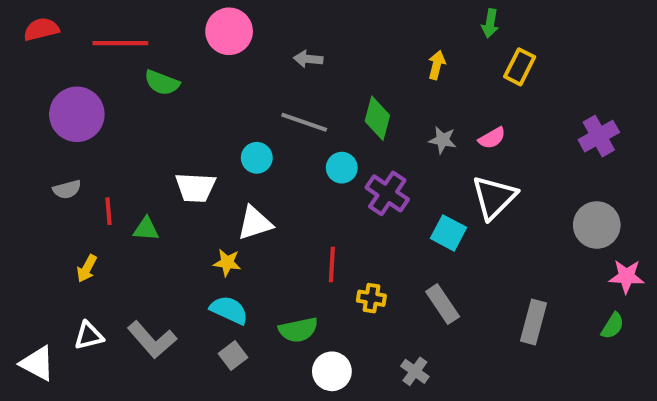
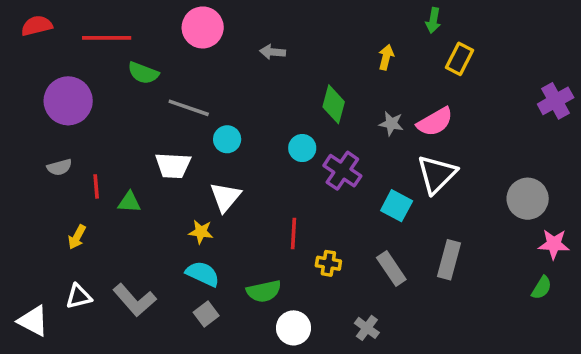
gray line: (304, 122) -> (189, 108), moved
purple cross: (599, 136) -> (556, 101), moved
pink semicircle: (492, 138) -> (435, 122), size x1.5
white triangle: (255, 223) -> (225, 197), turned -32
gray rectangle: (534, 322) -> (449, 260), moved

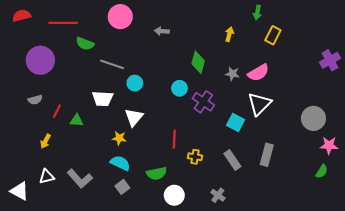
red line: (96, 186) -> (57, 111), turned 32

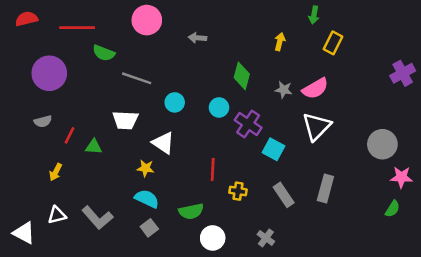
cyan circle: (135, 83) -> (175, 102), moved
white triangle: (134, 117) -> (163, 143), turned -36
cyan square: (236, 123) -> (273, 149), moved

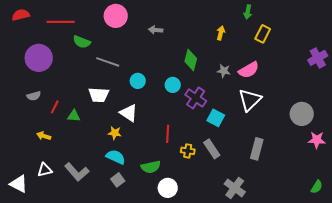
yellow arrow: (56, 172) -> (44, 136), turned 80
gray rectangle: (284, 195) -> (212, 149), moved
green semicircle: (393, 209) -> (317, 187), moved
gray cross: (266, 238) -> (235, 188), moved, size x1.5

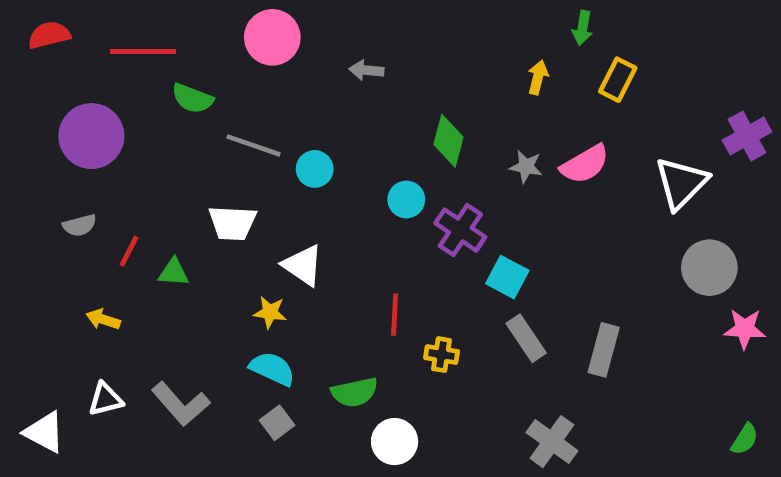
yellow arrow: (221, 33) -> (538, 77), moved
cyan circle: (138, 81) -> (315, 169), moved
white triangle: (250, 100) -> (681, 183), moved
gray rectangle: (212, 149) -> (526, 338), moved

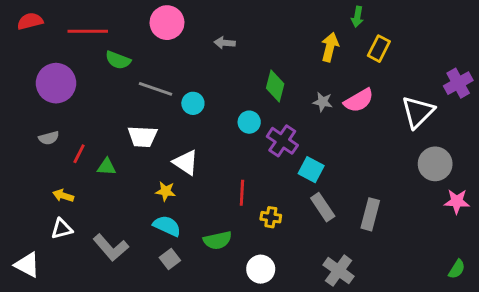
yellow arrow: (538, 77) -> (330, 47), size x1.4
white triangle: (105, 399) -> (62, 229), moved
white circle: (395, 442) -> (261, 269), moved

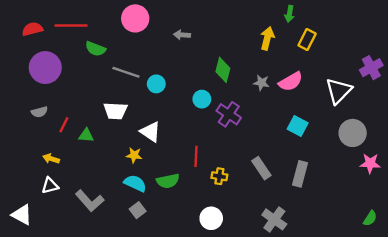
red semicircle: (30, 21) -> (32, 29), moved
cyan square: (311, 170) -> (298, 126), moved
green semicircle: (217, 240) -> (168, 181), moved

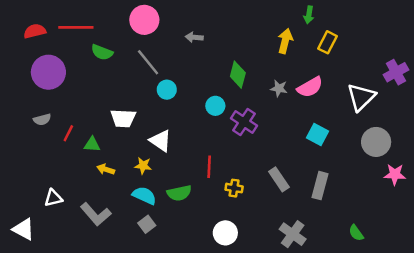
gray line: (126, 72) -> (148, 62), moved, turned 32
yellow arrow: (51, 159) -> (106, 169), moved
green semicircle: (370, 218) -> (356, 233), moved, turned 112

